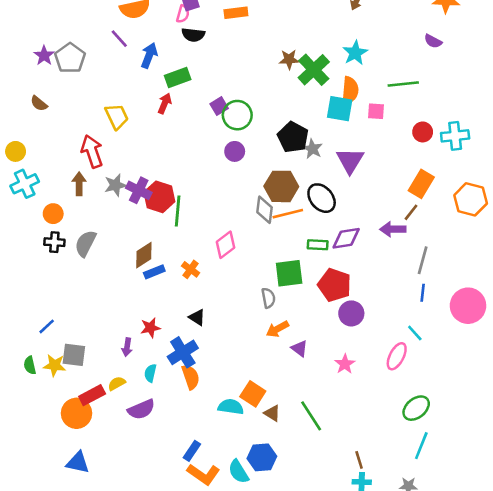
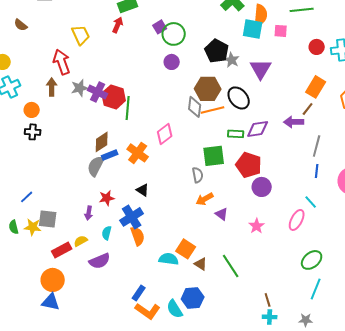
gray semicircle: (86, 243) -> (96, 166), moved
orange cross: (191, 269) -> (138, 153), size x1.5
orange circle: (76, 413) -> (53, 280), moved

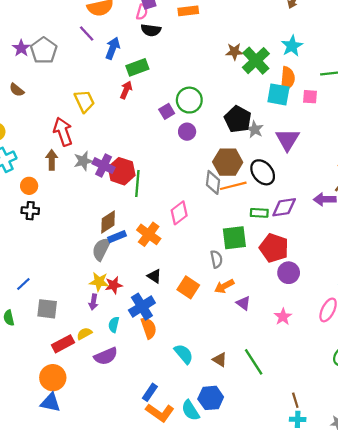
purple square: (160, 27) -> (167, 111), moved
yellow star: (33, 227) -> (99, 282), moved
orange square: (186, 249) -> (188, 287), moved
cyan semicircle: (169, 259) -> (184, 354), turned 42

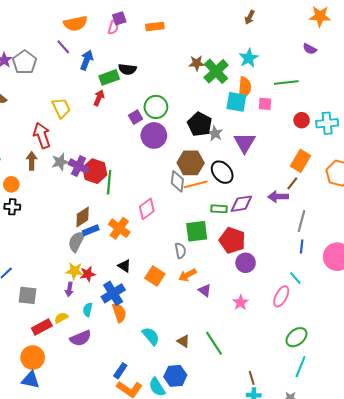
black semicircle: (151, 30) -> (127, 69), moved
purple circle: (187, 132) -> (154, 135), size x1.6

